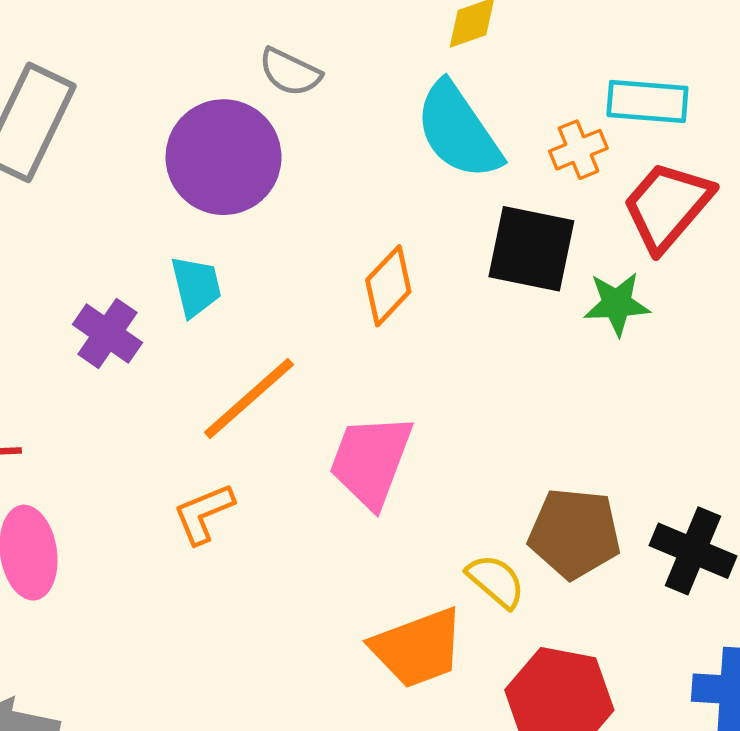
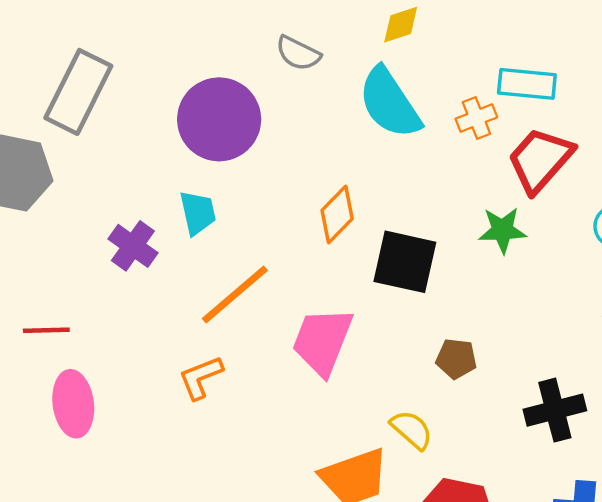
gray semicircle: (290, 72) -> (298, 53), moved
black square: (531, 249) -> (405, 262), moved
brown pentagon: (575, 533) -> (456, 359), moved, size x0.6
black cross: (693, 551) -> (555, 410), turned -38

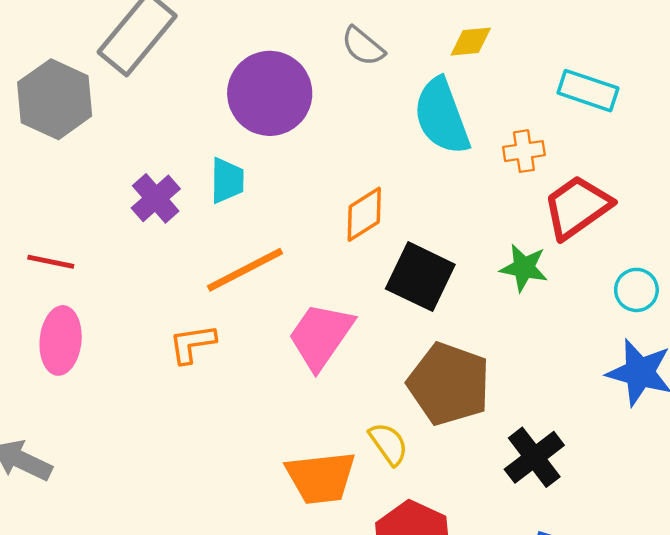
cyan rectangle: (527, 84) -> (588, 91), moved
brown pentagon: (456, 359) -> (449, 384), size x2.0
black cross: (555, 410) -> (534, 457), turned -36

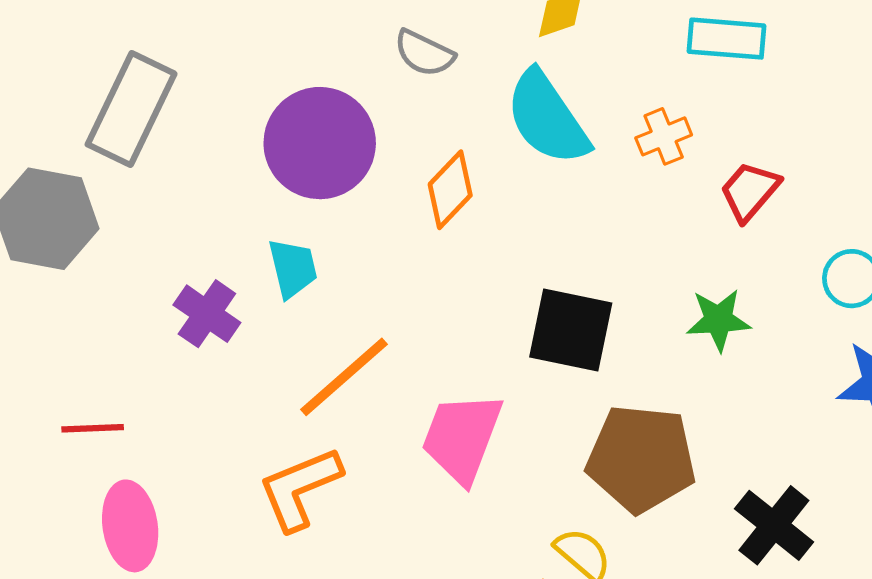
red trapezoid: (577, 207) -> (750, 191), size x0.7
orange diamond: (364, 214) -> (450, 190), moved
green star: (524, 268) -> (718, 320), moved
orange L-shape: (192, 344) -> (300, 488), size x1.4

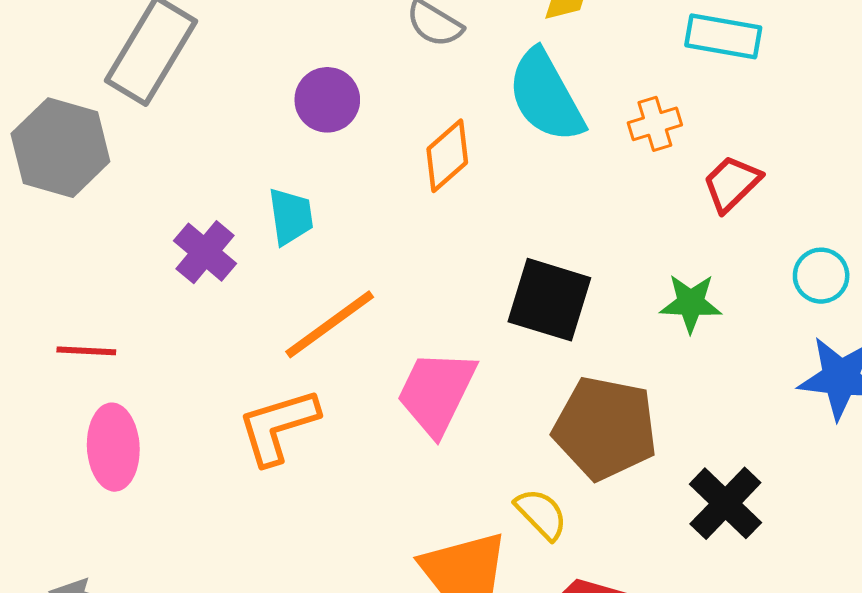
purple circle: (320, 143) -> (327, 100), size x0.6

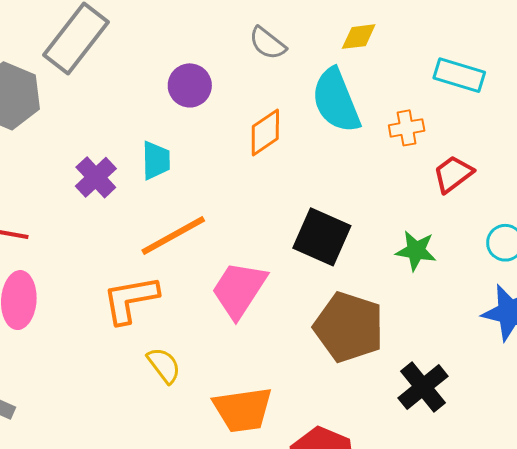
yellow semicircle: (541, 514) -> (164, 365), moved

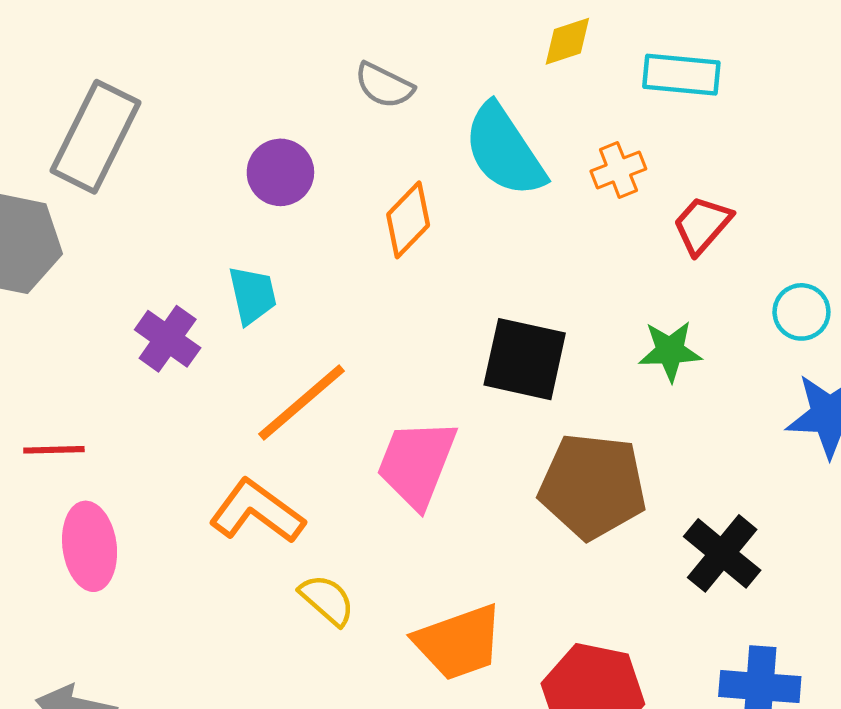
yellow diamond: (359, 37) -> (567, 41), moved
orange L-shape: (130, 300) -> (257, 511), turned 58

